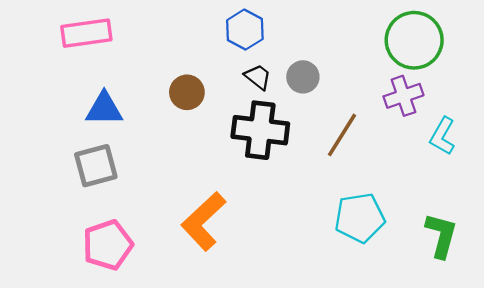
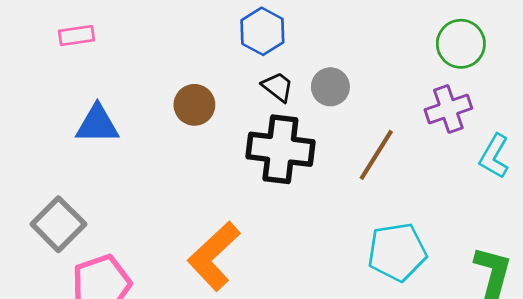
pink rectangle: (86, 33) -> (76, 35), size x0.6
green circle: (414, 40) -> (461, 44), size x0.7
gray square: (96, 166) -> (58, 224), moved, turned -30

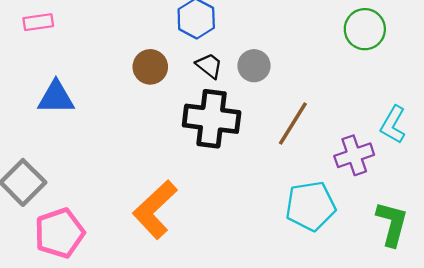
brown circle: (194, 105) -> (150, 67), moved
purple cross: (448, 109) -> (354, 155), moved

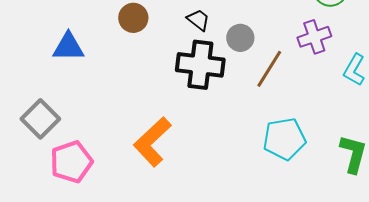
gray circle: (254, 66) -> (240, 38), moved
brown circle: (150, 67) -> (133, 18), moved
purple cross: (354, 155) -> (314, 37), moved

